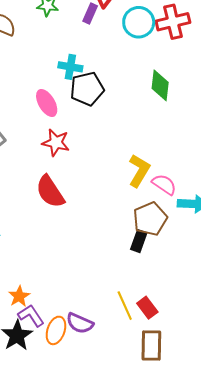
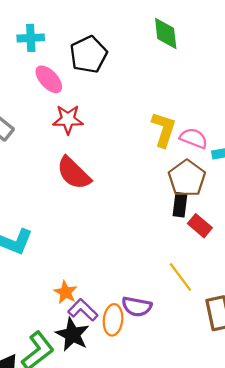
cyan cross: (70, 67) -> (31, 38), moved
red rectangle: (147, 308) -> (200, 226), moved

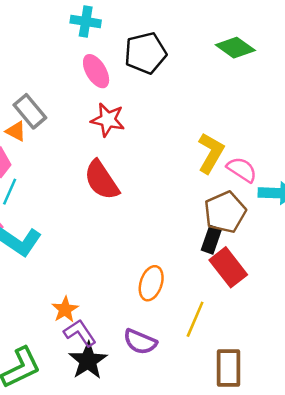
green diamond: (166, 33) -> (235, 48), turned -60
red rectangle: (200, 226) -> (228, 267), size x1.4
yellow line: (180, 277) -> (195, 319), turned 48
orange ellipse: (113, 320) -> (151, 283), moved
black star: (73, 335) -> (88, 361), moved

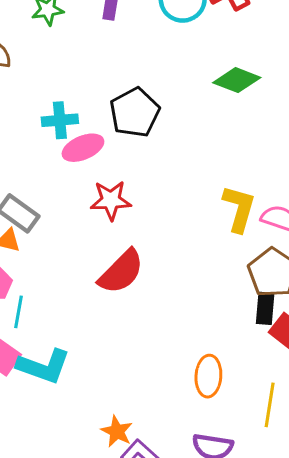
cyan cross: (86, 21) -> (60, 120), moved
pink ellipse: (96, 71) -> (83, 148), turned -68
red semicircle: (102, 180) -> (121, 272), turned -87

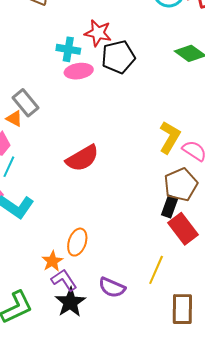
red star: (111, 200) -> (98, 33), moved
orange ellipse: (208, 376) -> (77, 242), moved

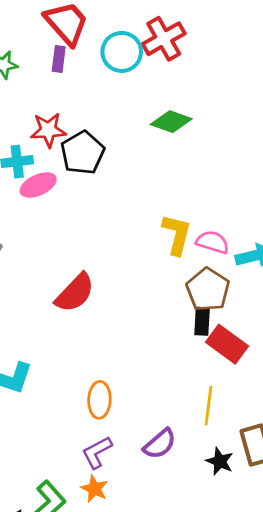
orange star: (52, 261) -> (95, 489), moved
purple L-shape: (64, 280) -> (97, 452), turned -68
purple semicircle: (112, 287) -> (160, 444), turned -48
black star: (70, 302) -> (220, 461), moved, size x0.7

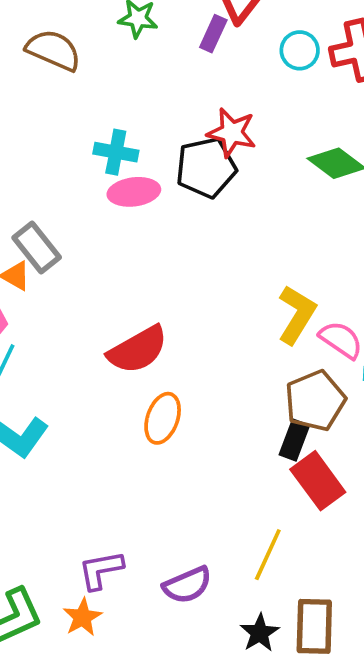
cyan circle: (122, 52) -> (300, 50), size x0.7
red star: (48, 130) -> (232, 133), moved
orange ellipse: (99, 400) -> (163, 418), moved

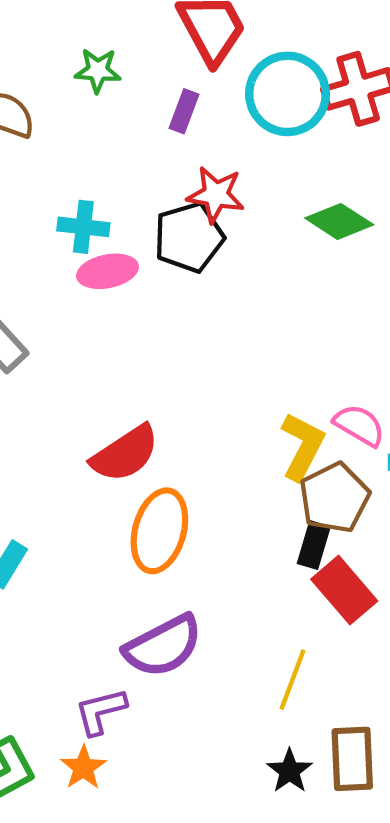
purple rectangle: (213, 34) -> (184, 111), moved
cyan circle: (300, 50) -> (287, 94), size x1.8
yellow L-shape: (297, 315) -> (302, 446), moved
orange ellipse: (163, 418) -> (159, 531), size x1.4
purple semicircle: (187, 585) -> (163, 646), moved, size x1.4

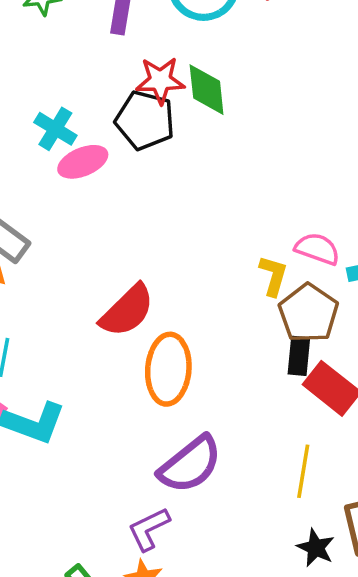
green diamond: (339, 221) -> (207, 90), moved, turned 62
cyan cross: (83, 227) -> (55, 129), turned 36
black pentagon: (189, 237) -> (145, 120), turned -30
yellow L-shape: (302, 446) -> (273, 276), size x0.7

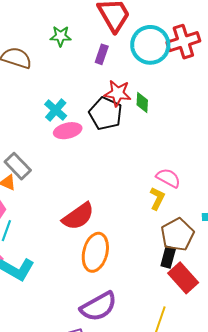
green diamond: (207, 90) -> (142, 103), size x0.7
pink semicircle: (317, 249) -> (168, 178), moved
yellow L-shape: (273, 276) -> (157, 198), moved

